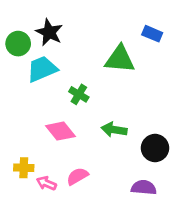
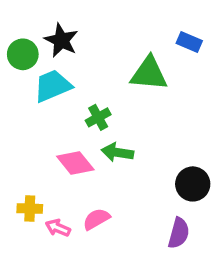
green cross: (79, 94) -> (98, 117), turned 30
green arrow: (114, 130) -> (117, 152), moved
purple semicircle: (144, 188) -> (179, 233), turned 100

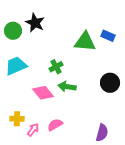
blue rectangle: (189, 42) -> (108, 36), moved
cyan trapezoid: (53, 86) -> (16, 66), moved
black circle: (193, 184) -> (110, 83), moved
pink arrow: (58, 228) -> (33, 130), turned 104

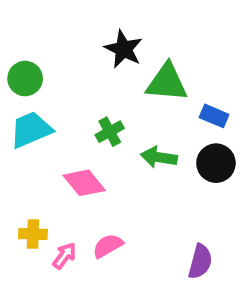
black star: (35, 23) -> (123, 49), moved
green circle: (13, 31) -> (25, 79), moved
blue rectangle: (108, 36) -> (214, 116), moved
green arrow: (67, 87) -> (159, 157), moved

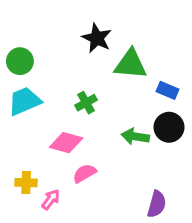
green arrow: (159, 157) -> (135, 136), moved
pink diamond: (84, 183) -> (66, 143), turned -36
pink semicircle: (108, 246) -> (84, 173), moved

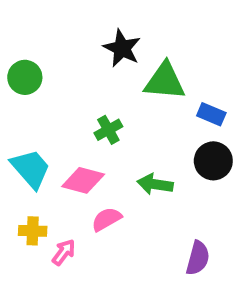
cyan trapezoid: (25, 101) -> (31, 169), moved, turned 72
green arrow: (135, 136) -> (155, 184), moved

